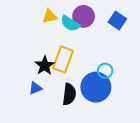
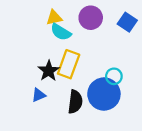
cyan semicircle: (70, 24) -> (61, 32), moved

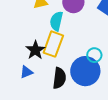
cyan semicircle: (61, 32) -> (56, 21), moved, turned 72

